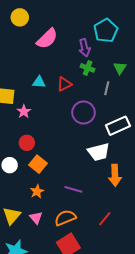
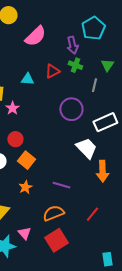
red triangle: (64, 84) -> (52, 71), moved
white trapezoid: (99, 152) -> (86, 148), turned -120
pink triangle: (36, 218) -> (24, 233), moved

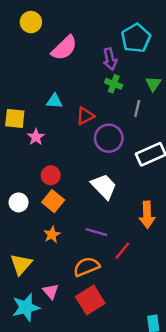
red triangle: (52, 71) -> (85, 116), moved
red circle: (15, 139) -> (51, 175), moved
white trapezoid: (86, 148) -> (104, 186), moved
red line: (92, 214) -> (122, 251), moved

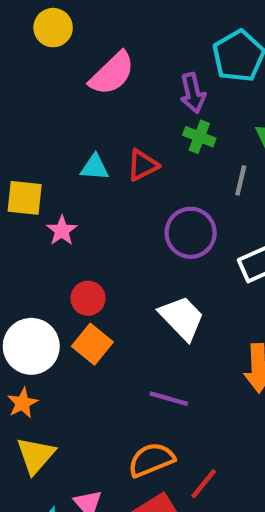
red triangle: (85, 116) -> (143, 165), moved
white circle: (19, 202) -> (31, 346), size x1.6
orange star: (52, 235) -> (23, 403), moved
red line: (122, 251) -> (204, 484), moved

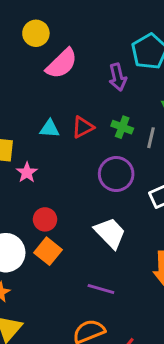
yellow circle: (53, 28) -> (36, 33), moved
green cross: (199, 137) -> (122, 127), moved

